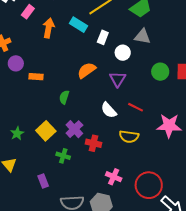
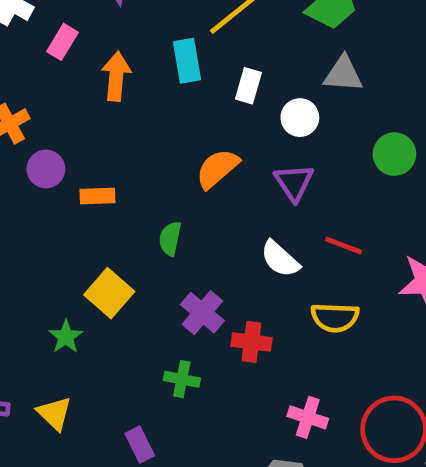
cyan rectangle: (78, 25) -> (187, 61), turned 54
yellow square: (46, 131) -> (109, 293), moved

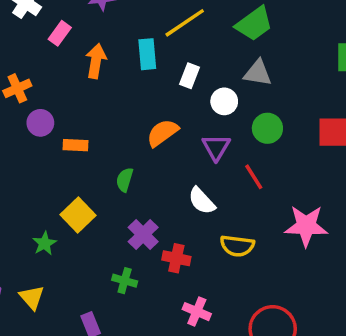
green circle: (394, 154) -> (267, 128), moved
red line: (344, 245) -> (254, 177), moved, turned 32
pink cross: (308, 417) -> (197, 312), moved

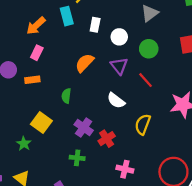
pink rectangle: (60, 33) -> (37, 53), moved
orange arrow: (96, 61) -> (36, 26), turned -132
gray triangle: (258, 73) -> (150, 13), moved, turned -36
yellow semicircle: (237, 246) -> (143, 124), turned 114
red cross: (176, 258) -> (107, 139), turned -35

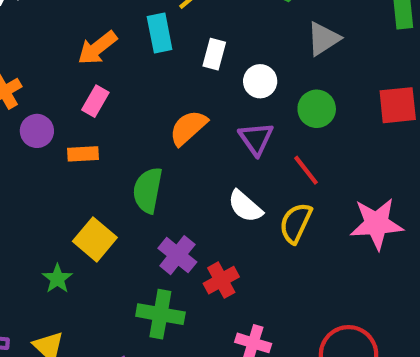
green semicircle: (66, 96) -> (148, 190), size x1.5
yellow semicircle: (143, 124) -> (296, 223), moved
green cross: (77, 158) -> (160, 314), size x1.5

